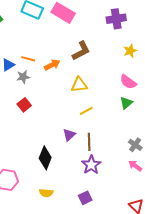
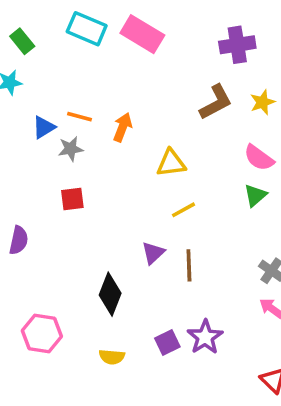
brown L-shape: (81, 51) -> (216, 102), moved
orange arrow: (52, 65) -> (123, 127), turned -42
red square: (24, 105) -> (72, 199), turned 32
purple star: (91, 165) -> (205, 337), moved
purple square: (85, 198) -> (167, 342), moved

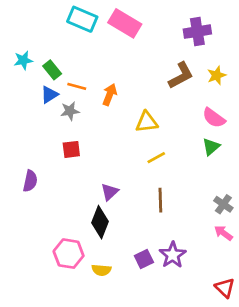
green rectangle: (22, 41) -> (52, 70), moved
purple triangle: (153, 253) -> (110, 192), moved
pink hexagon: (42, 333) -> (69, 254), moved

